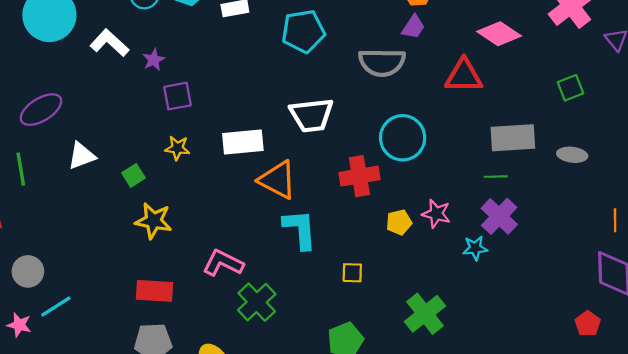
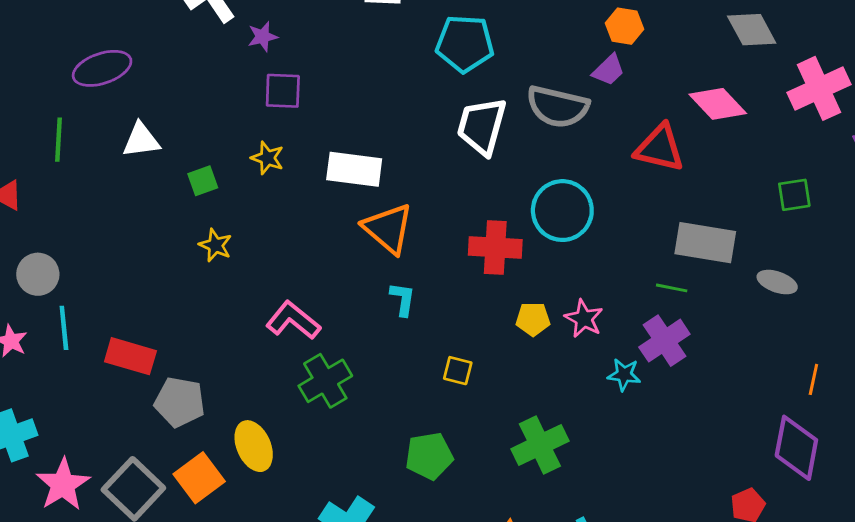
white trapezoid: (312, 115) -> (482, 126), moved, turned 99
yellow star: (154, 221) -> (215, 245), size x0.7
cyan L-shape: (300, 229) -> (403, 299), size x0.6
red rectangle: (154, 291) -> (130, 356), moved
cyan line: (56, 306) -> (64, 328), turned -76

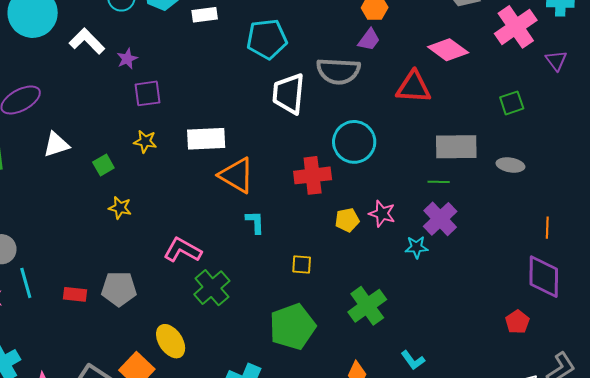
red rectangle: (130, 356) -> (75, 294), size x0.7
gray pentagon: (180, 402) -> (119, 289), moved
green pentagon: (429, 456) -> (292, 327), size x1.4

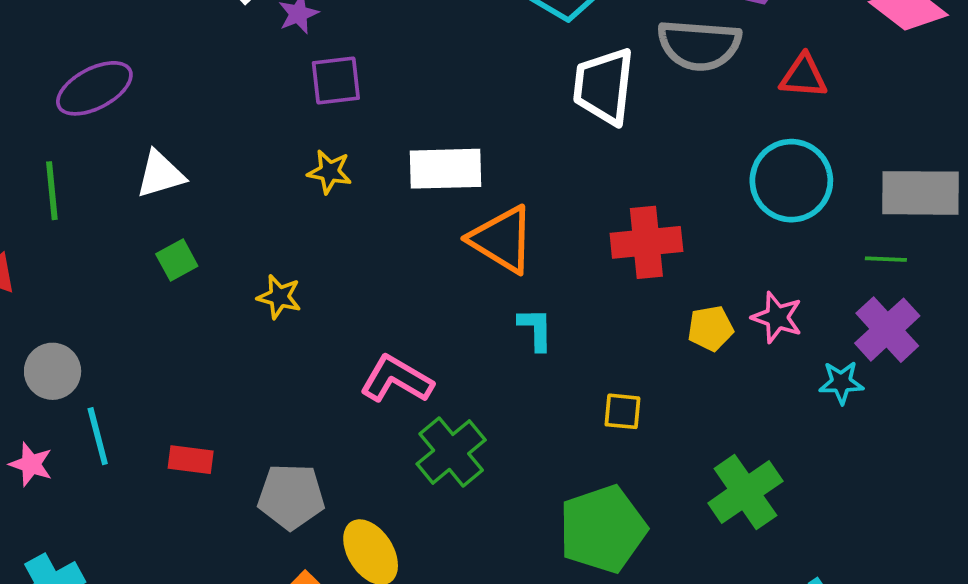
red triangle: (413, 87) -> (803, 76), moved, size x0.7
cyan circle: (354, 142) -> (791, 181), moved
green square: (103, 165) -> (177, 260), moved
gray pentagon: (119, 289) -> (291, 496), moved

